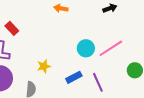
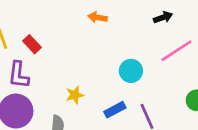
pink line: (111, 48) -> (176, 51), moved

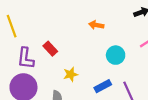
orange arrow: (97, 17) -> (96, 25), moved
red rectangle: (32, 44) -> (50, 49), moved

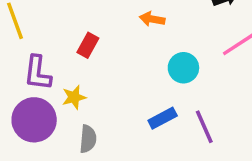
red rectangle: (50, 49) -> (88, 45), moved, turned 72
yellow star: (71, 74) -> (74, 97), moved

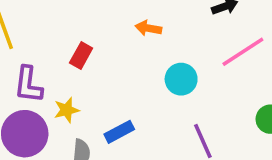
blue rectangle: (163, 118) -> (119, 132), moved

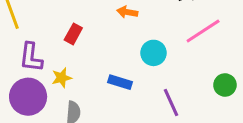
blue rectangle: (119, 132) -> (120, 82), moved, turned 45

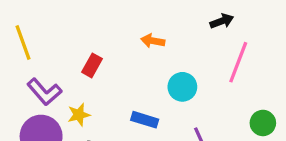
pink line: (203, 31) -> (238, 62), turned -36
purple L-shape: (31, 57) -> (44, 92), turned -48

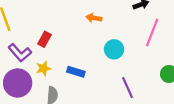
red rectangle: (92, 65) -> (44, 39), moved
blue rectangle: (145, 120) -> (76, 72), moved

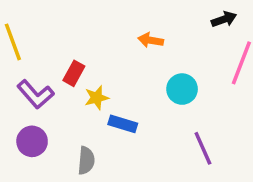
yellow star: (43, 68) -> (97, 98), moved
purple circle: (18, 83) -> (32, 141), size x0.7

